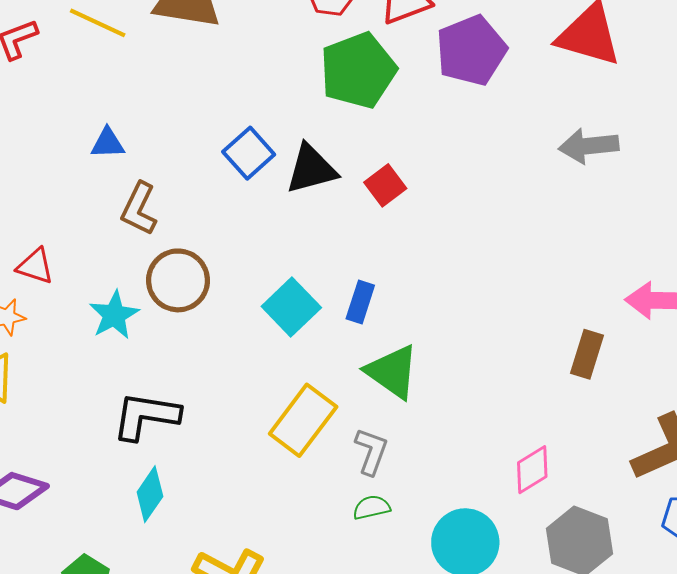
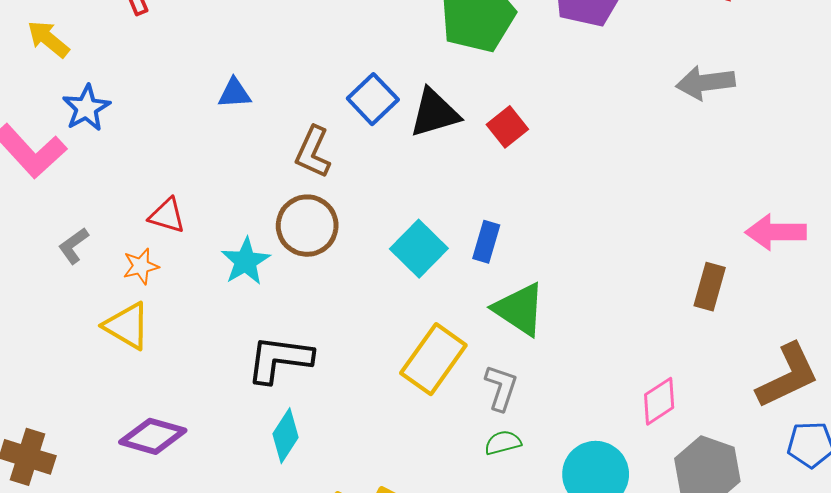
brown L-shape: (139, 209) -> (313, 152), moved

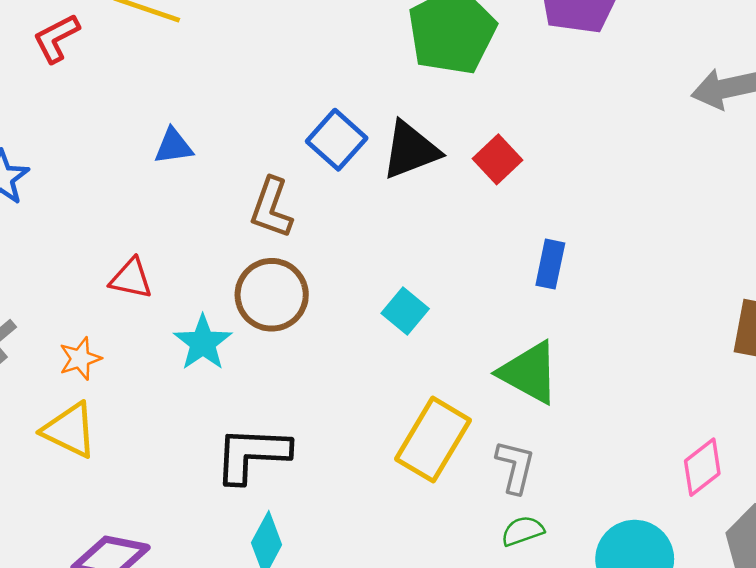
red triangle: (167, 216) -> (131, 279), moved
blue rectangle: (486, 242) -> (550, 264), moved
cyan square: (419, 249) -> (405, 311), size x0.7

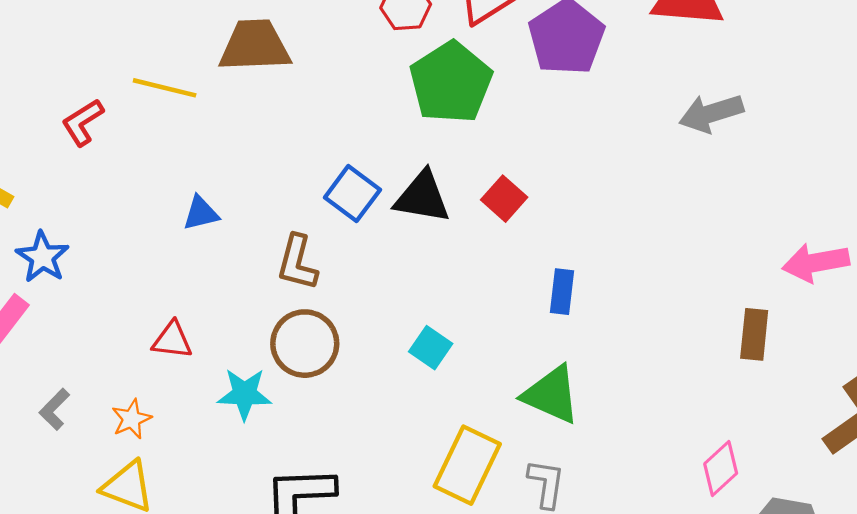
black triangle: (411, 150) -> (422, 197), turned 36
cyan star: (203, 343) -> (244, 394), turned -30

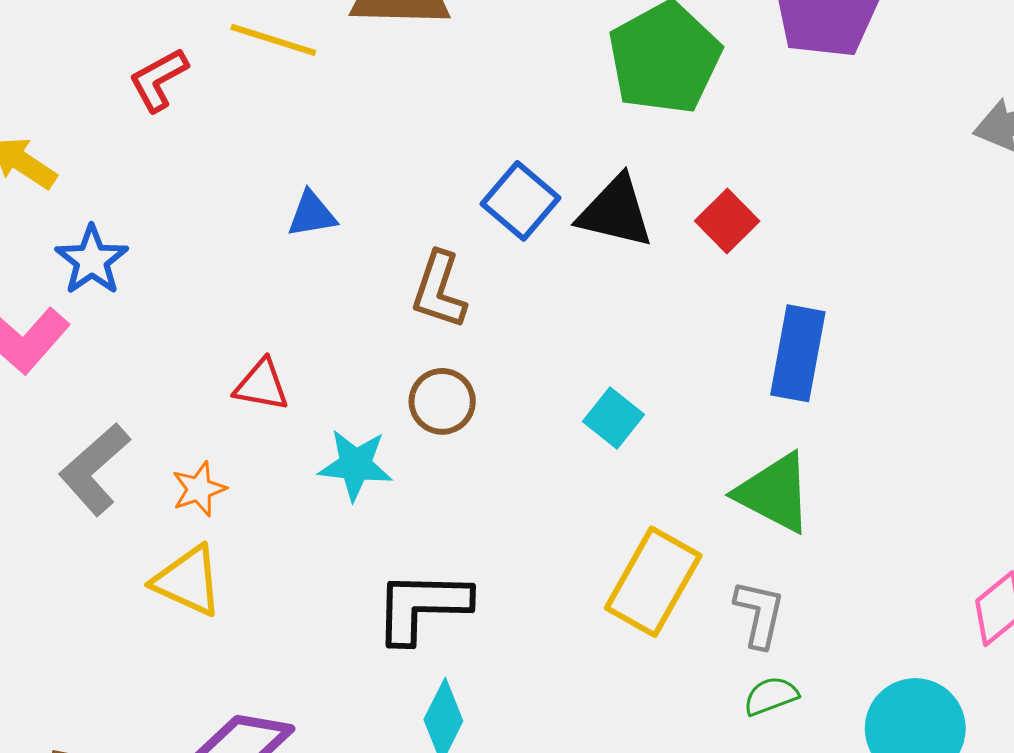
blue rectangle: (562, 292) -> (798, 353), size x1.5
brown circle: (305, 344) -> (442, 401), size x0.7
gray L-shape: (54, 409) -> (95, 469), size x1.6

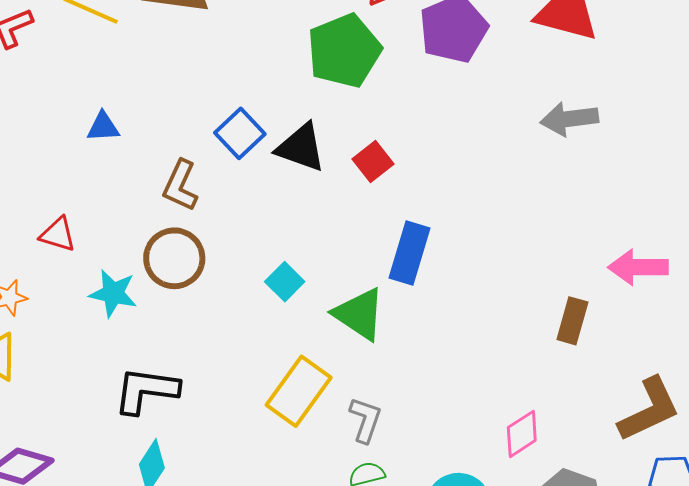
brown circle: (442, 401) -> (174, 258), size x1.4
green triangle: (774, 493) -> (359, 314), moved

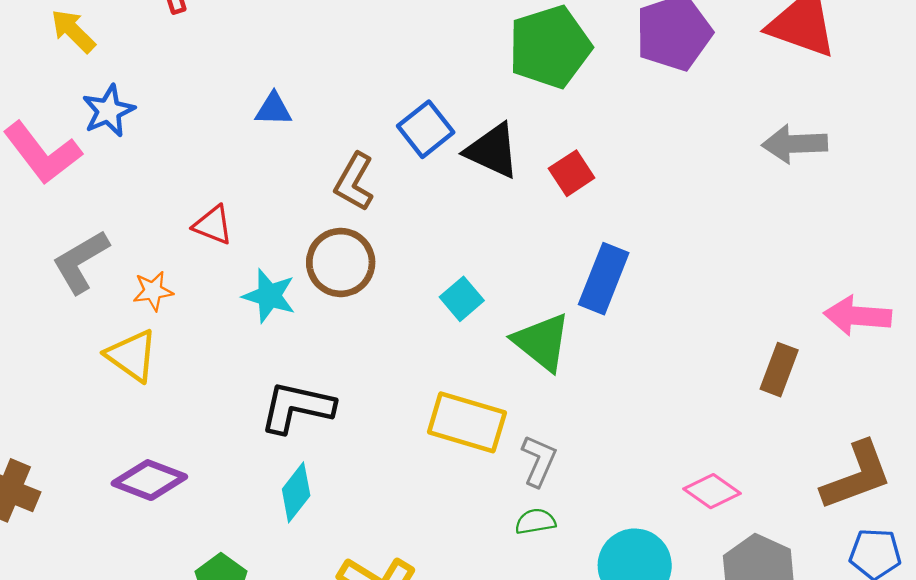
yellow rectangle: (299, 391) -> (467, 422), turned 66
pink diamond: (522, 434) -> (712, 491), turned 63

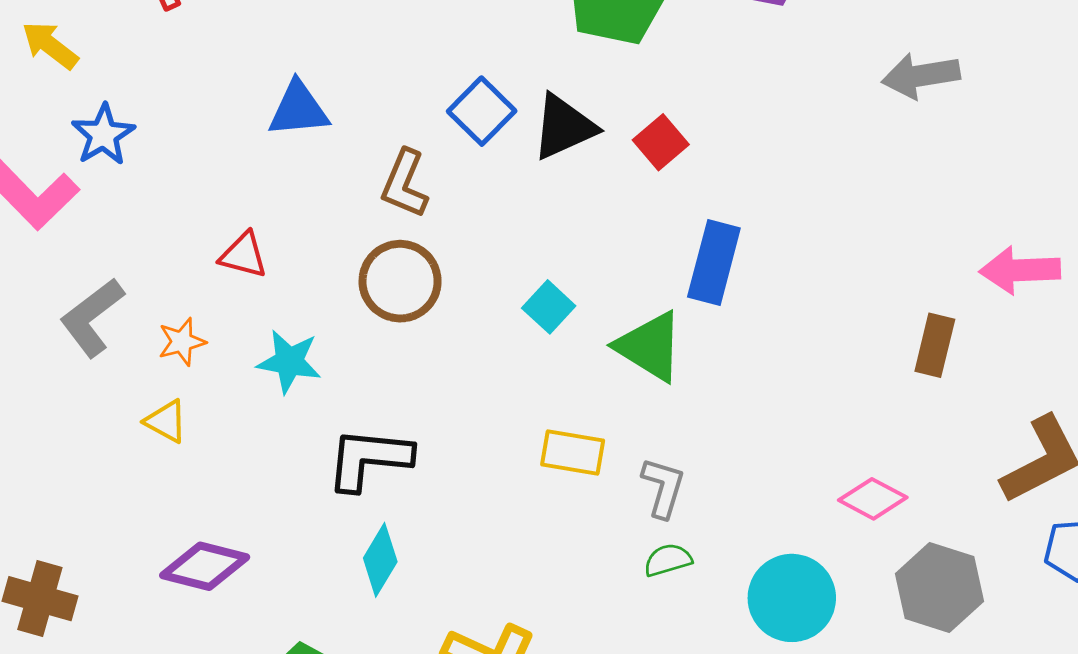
blue triangle: (273, 109) -> (298, 109), size x1.4
black triangle: (492, 151) -> (564, 127), turned -42
cyan star: (269, 296) -> (289, 362), moved
yellow triangle: (132, 356) -> (166, 421), size x0.7
yellow rectangle: (467, 422) -> (573, 452), size x0.7

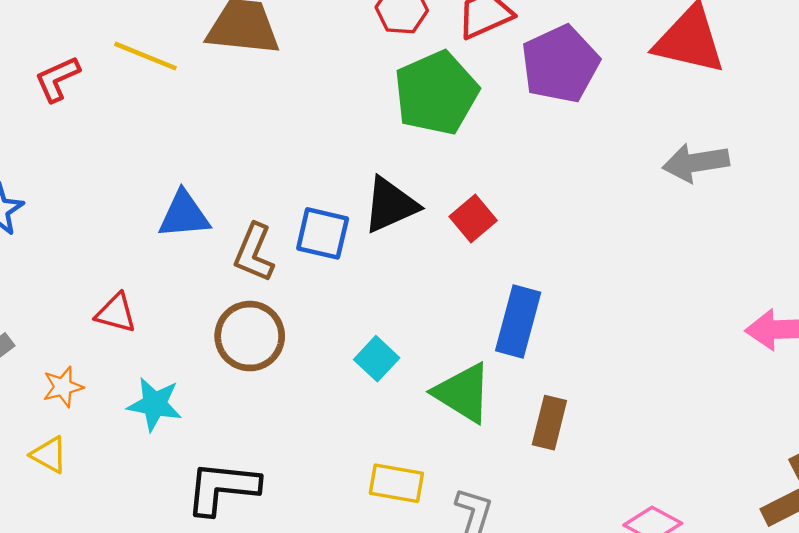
blue triangle: (298, 109) -> (184, 215), moved
blue square: (482, 111) -> (323, 233), moved, turned -32
brown rectangle: (935, 345) -> (549, 423), moved

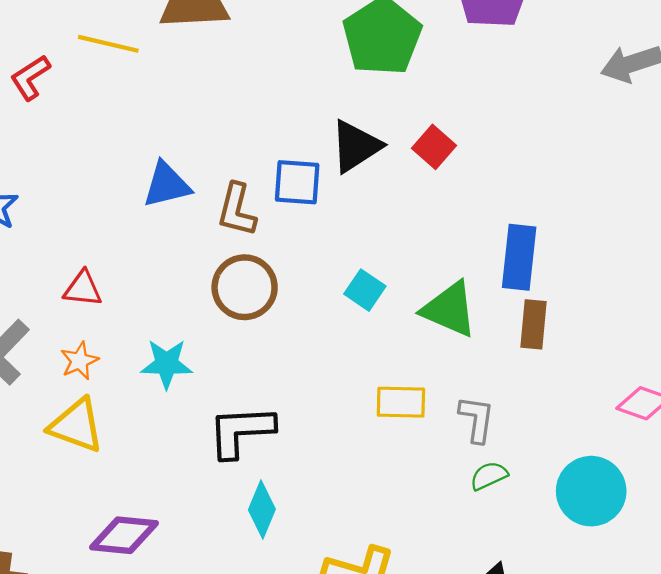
red triangle: (116, 313) -> (83, 289), moved
blue rectangle: (518, 321) -> (519, 257), moved
yellow triangle: (49, 455) -> (76, 425), size x1.6

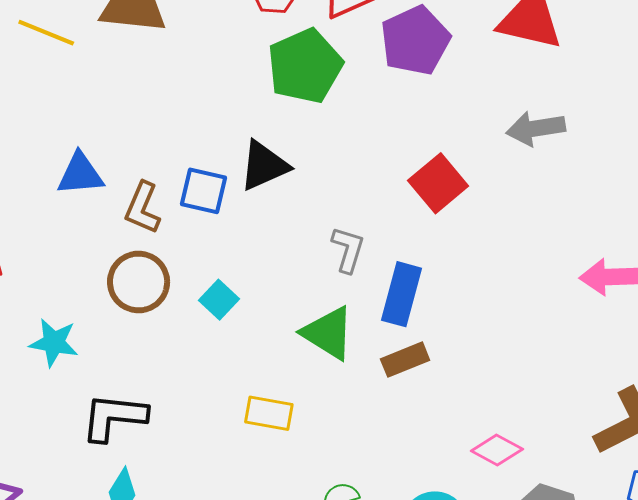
red square: (434, 147) -> (438, 183), moved, size x1.4
cyan square: (365, 290) -> (219, 300), moved
brown rectangle: (533, 324) -> (405, 360), turned 54
gray L-shape: (477, 419) -> (348, 250), moved

